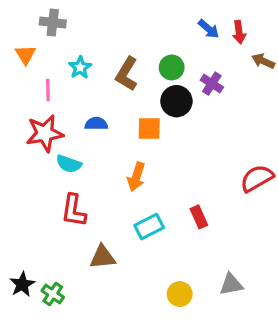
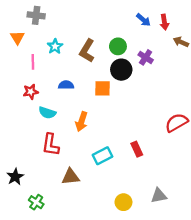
red star: (45, 133) -> (31, 92), size x0.6
orange arrow: (136, 177) -> (81, 122), moved
black star: (22, 284) -> (15, 177), moved

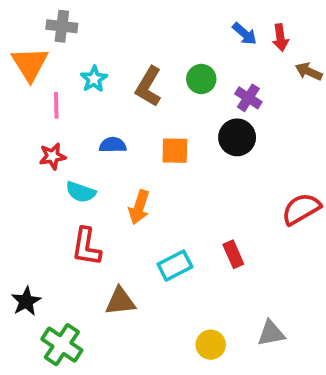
orange triangle: (17, 38) -> (30, 64), size x1.5
black circle: (121, 70) -> (237, 137), moved
green cross: (36, 202) -> (62, 345), size x1.5

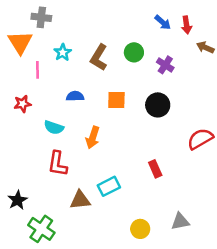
black circle: (237, 137) -> (158, 105), moved
red star: (52, 156) -> (23, 104), moved
cyan rectangle: (175, 266) -> (109, 186), moved

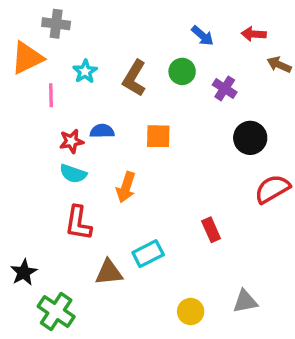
blue arrow: (163, 22) -> (203, 36), moved
red arrow: (187, 25) -> (254, 34), turned 102
orange triangle: (20, 42) -> (27, 58), turned 36
red star: (23, 104) -> (71, 141), moved
black circle: (158, 105) -> (250, 138), moved

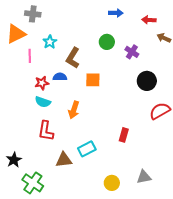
blue arrow: (203, 36) -> (116, 13), moved, turned -40
brown L-shape: (134, 78) -> (73, 58), moved
red rectangle: (211, 230) -> (124, 135), turned 40

